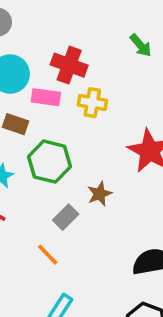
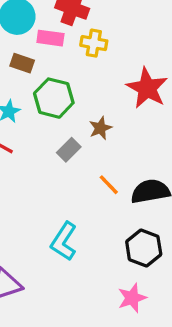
orange line: (48, 255) -> (109, 185), moved

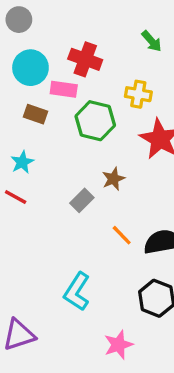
yellow cross: (94, 43) -> (138, 94), moved
green hexagon: (54, 98) -> (95, 121), moved
pink star: (132, 298) -> (118, 345), moved

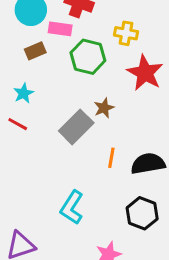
brown rectangle: (35, 114) -> (35, 51), turned -42
gray rectangle: (82, 200) -> (76, 127), size x1.6
orange line: (122, 235) -> (111, 158), turned 54

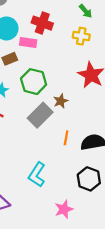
yellow cross: (126, 33) -> (81, 36), moved
green hexagon: (88, 57) -> (34, 82), moved

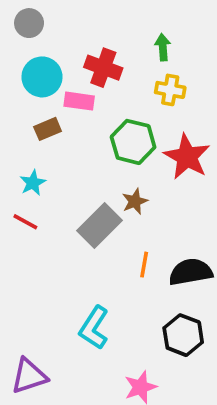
green arrow: (86, 11) -> (163, 47), moved, turned -144
green hexagon: (34, 82) -> (133, 142), moved

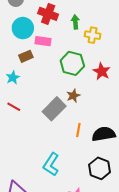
green arrow: (163, 47) -> (75, 22), moved
red cross: (103, 68) -> (48, 14), moved
red star: (187, 157) -> (102, 71), size x0.7
cyan star: (33, 183) -> (13, 78), moved

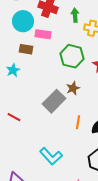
brown rectangle: (26, 56) -> (26, 49), turned 32
red line: (14, 107) -> (14, 117), moved
cyan L-shape: (51, 164) -> (51, 156), turned -75

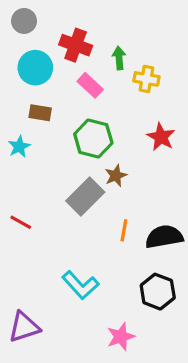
pink rectangle: (43, 34) -> (90, 85), moved, turned 35
green hexagon: (72, 56) -> (93, 139), moved

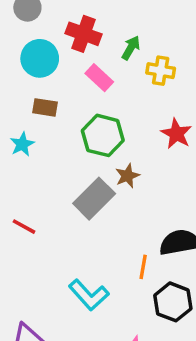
green arrow: (119, 58) -> (131, 48), turned 35
orange line: (124, 230) -> (143, 267), moved

